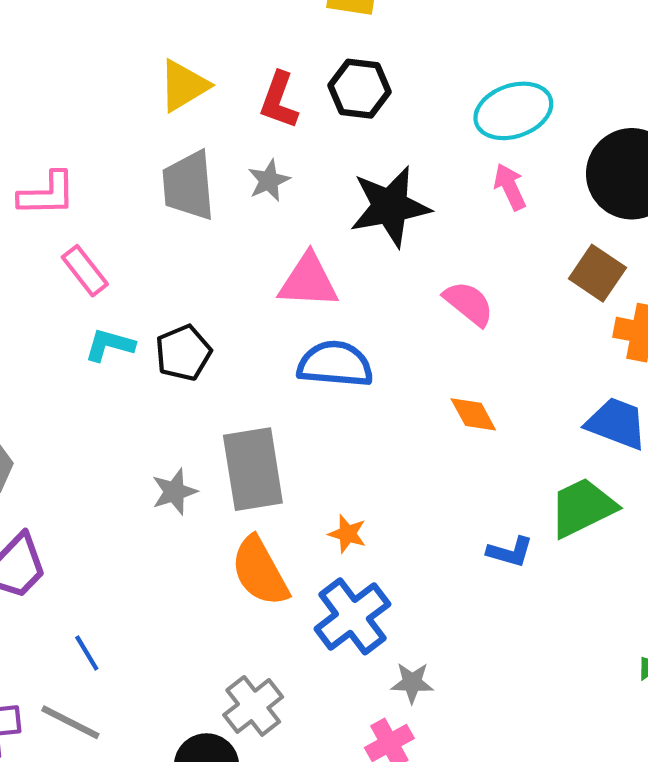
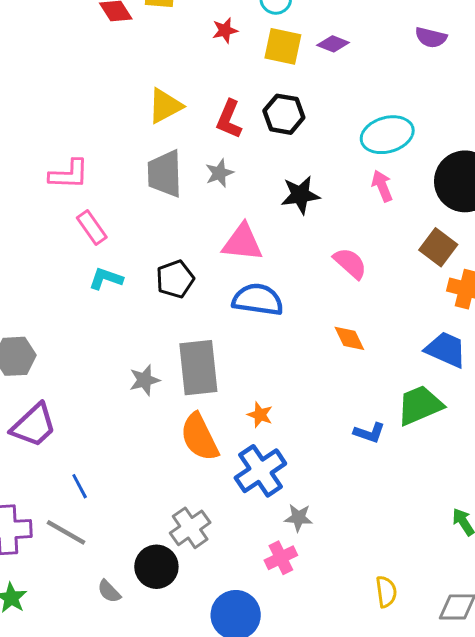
black star: (390, 206) -> (300, 195), size x0.7
black pentagon: (183, 353) -> (175, 279), moved

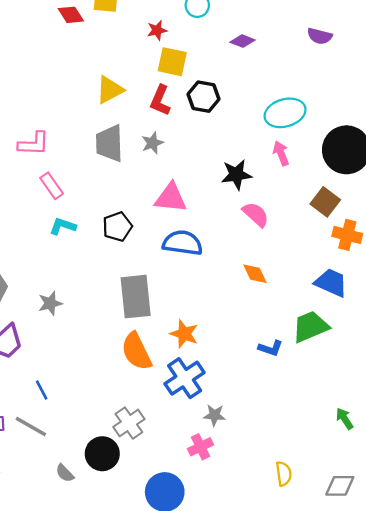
yellow square: (283, 46) -> (172, 62), moved
black star: (300, 195) -> (236, 175), moved
gray star: (144, 380) -> (50, 303), moved
orange star: (260, 415) -> (184, 334), size x1.4

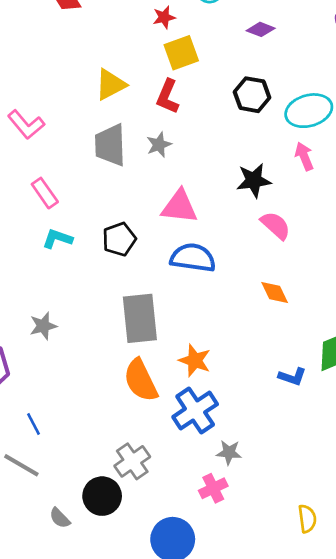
yellow square: (172, 62) -> (181, 53), turned -32
black hexagon: (204, 97) -> (252, 95), moved
pink L-shape: (34, 144) -> (26, 125), moved, turned 48

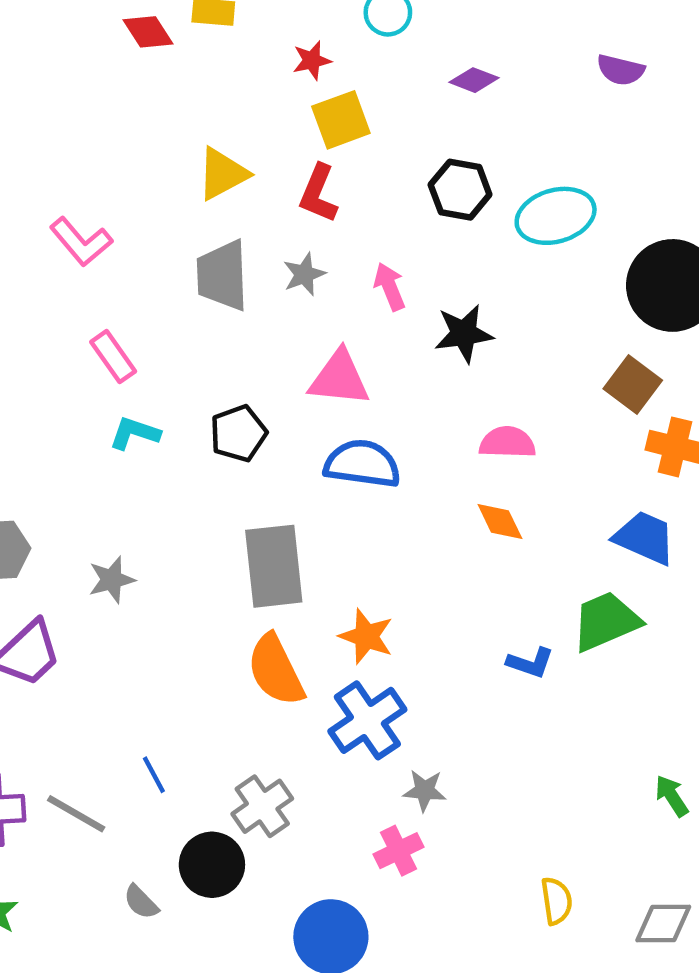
pink arrow: (304, 156) -> (390, 287), moved
pink semicircle: (276, 225) -> (507, 442), moved, turned -40
blue line: (34, 424) -> (154, 775), moved

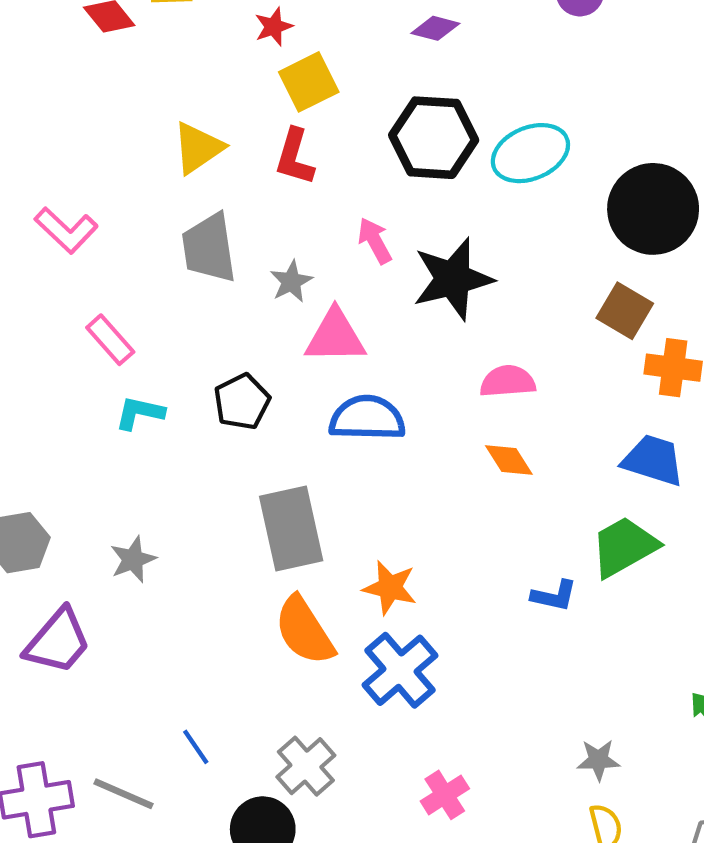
black hexagon: (460, 190) -> (434, 138), size x1.4
gray star: (304, 274) -> (291, 282), moved
black star: (464, 333) -> (453, 279), size x1.4
gray star: (425, 790) -> (598, 760), moved

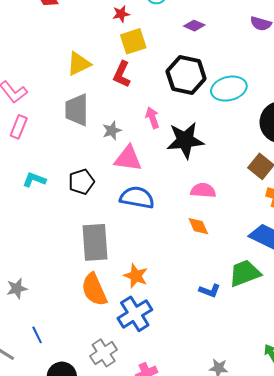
pink rectangle: (110, 340) -> (19, 127), moved, turned 55
gray star: (133, 559) -> (17, 288), moved
gray cross: (306, 766) -> (104, 353), moved

